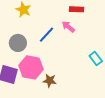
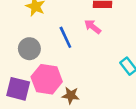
blue line: (47, 35) -> (65, 37), turned -66

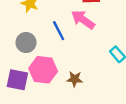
pink arrow: (93, 27) -> (83, 20), size x1.5
brown star: (71, 95) -> (75, 79), moved

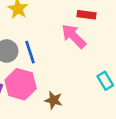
blue line: (59, 31) -> (30, 52), moved

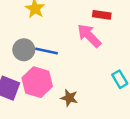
blue line: (30, 52) -> (47, 51), turned -60

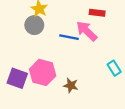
gray circle: (24, 50) -> (34, 25), moved
blue line: (47, 51) -> (69, 37), moved

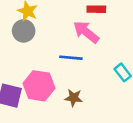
blue line: (69, 37) -> (71, 58), moved

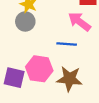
brown star: (74, 98) -> (69, 79), size x1.6

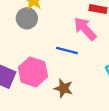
brown star: (69, 79) -> (63, 88), size x0.7

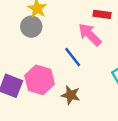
blue line: (67, 50) -> (73, 57), turned 40

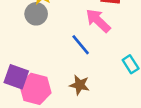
pink hexagon: (40, 80) -> (35, 89), moved

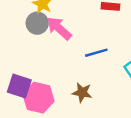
pink arrow: (98, 21) -> (59, 28), moved
blue line: (81, 45) -> (96, 53), moved, turned -65

